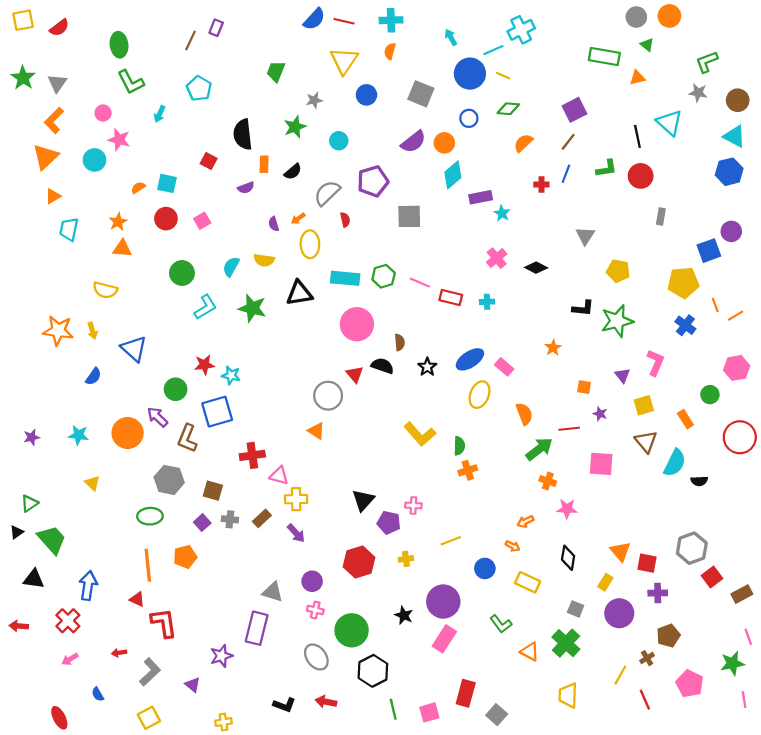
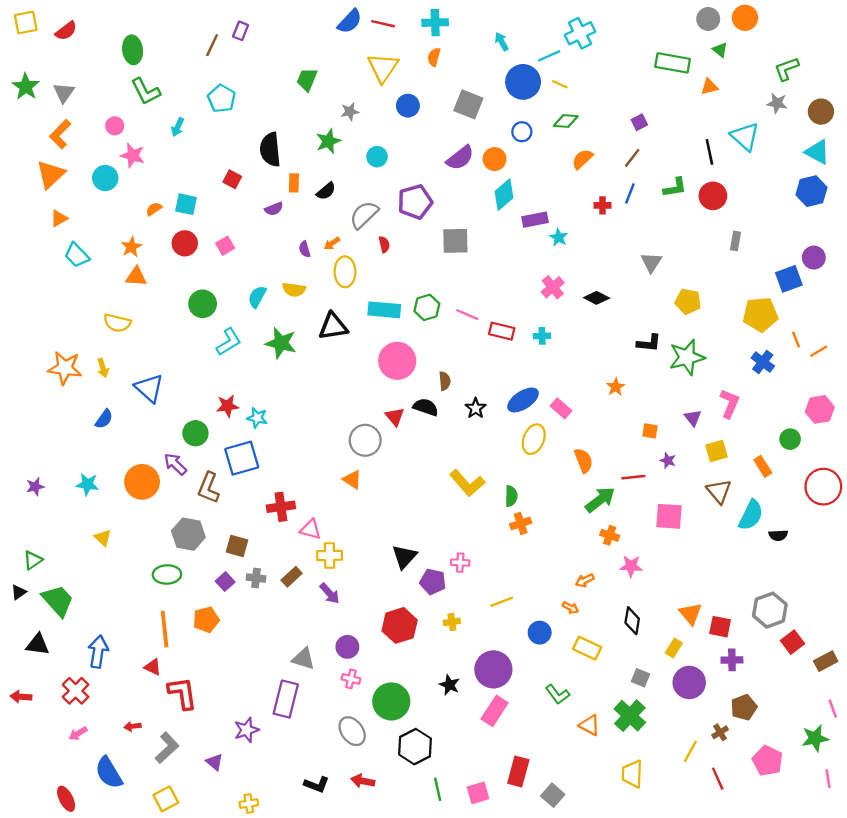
purple square: (574, 110) -> (639, 122), size x0.6
cyan trapezoid: (69, 229) -> (77, 255), turned -55
blue semicircle: (98, 694) -> (109, 773), size x2.0

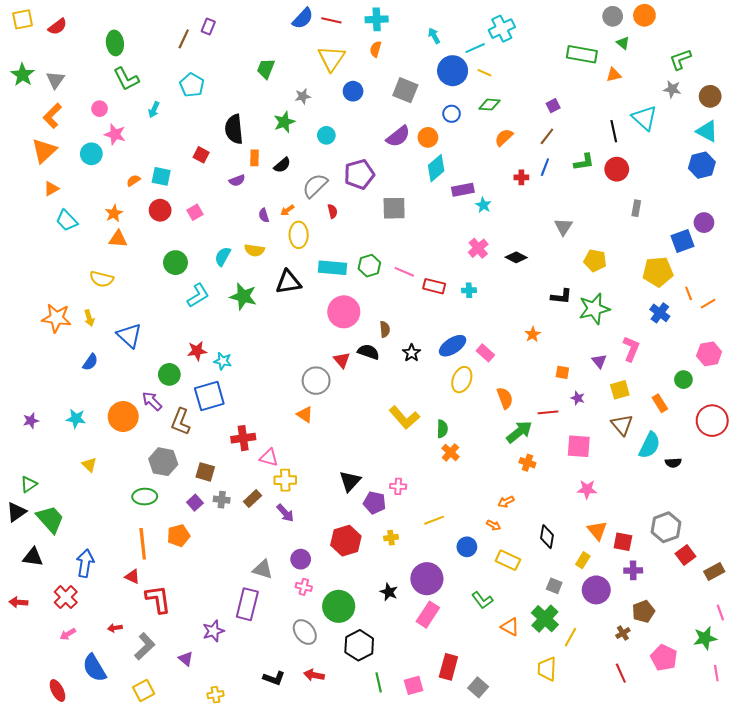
orange cross: (521, 523) -> (451, 452), turned -30
pink star: (631, 566) -> (587, 489), moved
black triangle: (19, 592) -> (16, 512), size x1.5
yellow line: (690, 751) -> (571, 637), moved

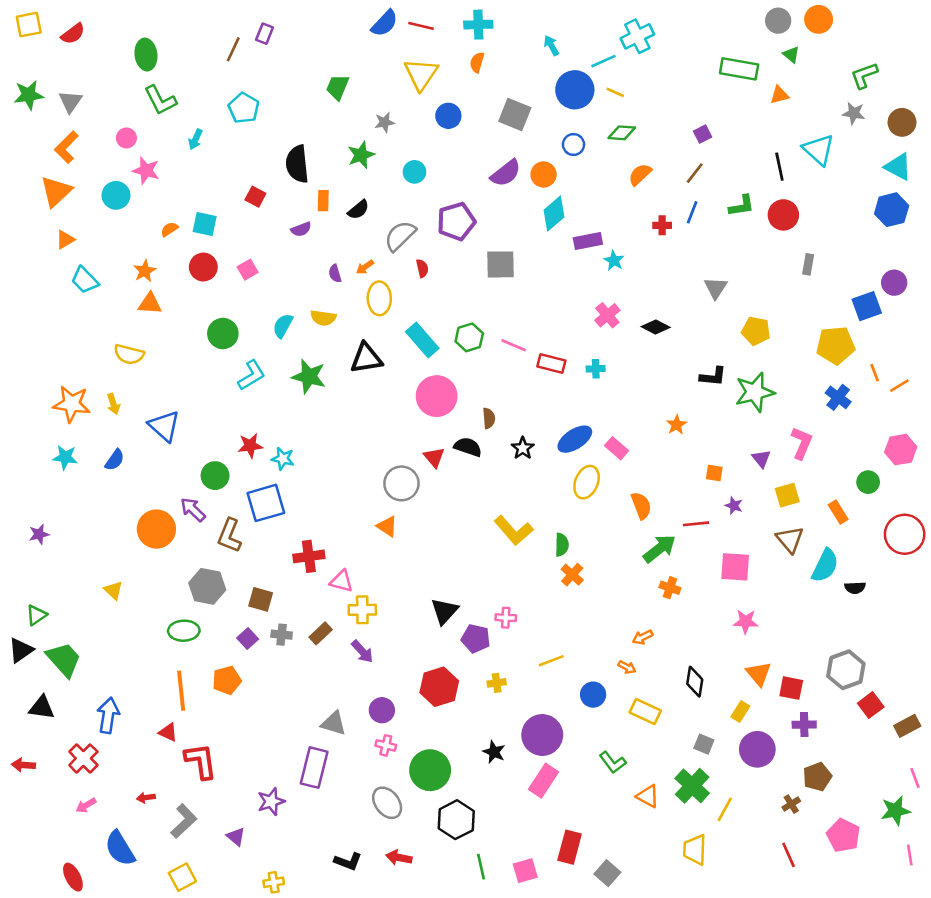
green star: (23, 75) -> (29, 95), turned 30
cyan rectangle: (332, 268) -> (422, 340), turned 44
cyan star: (76, 419) -> (65, 457), moved

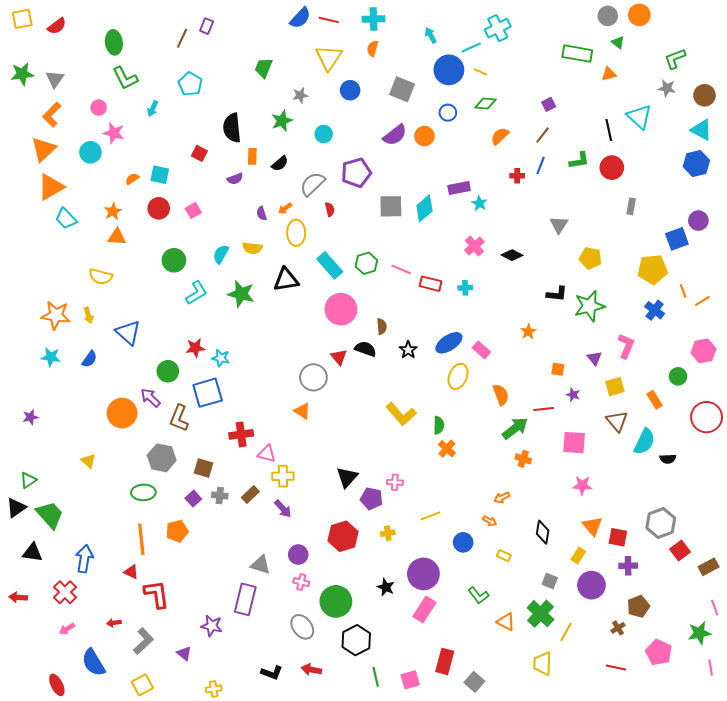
cyan diamond: (554, 214) -> (424, 208), moved
orange triangle: (65, 240) -> (51, 187), size x1.8
yellow rectangle: (645, 712) -> (504, 556), size x0.6
purple star: (271, 801) -> (212, 626), turned 30
red line: (789, 855) -> (616, 668), turned -54

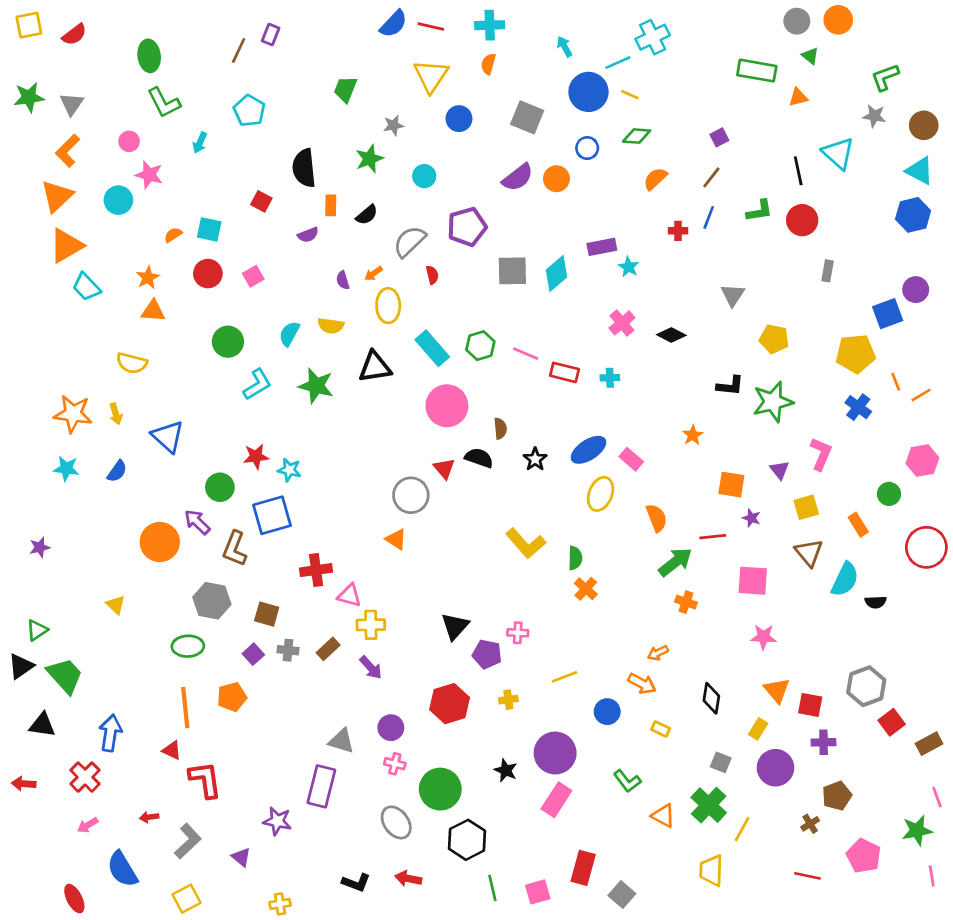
orange square: (558, 369) -> (731, 485), size x1.5
orange arrow: (490, 521) -> (642, 684), size x1.5

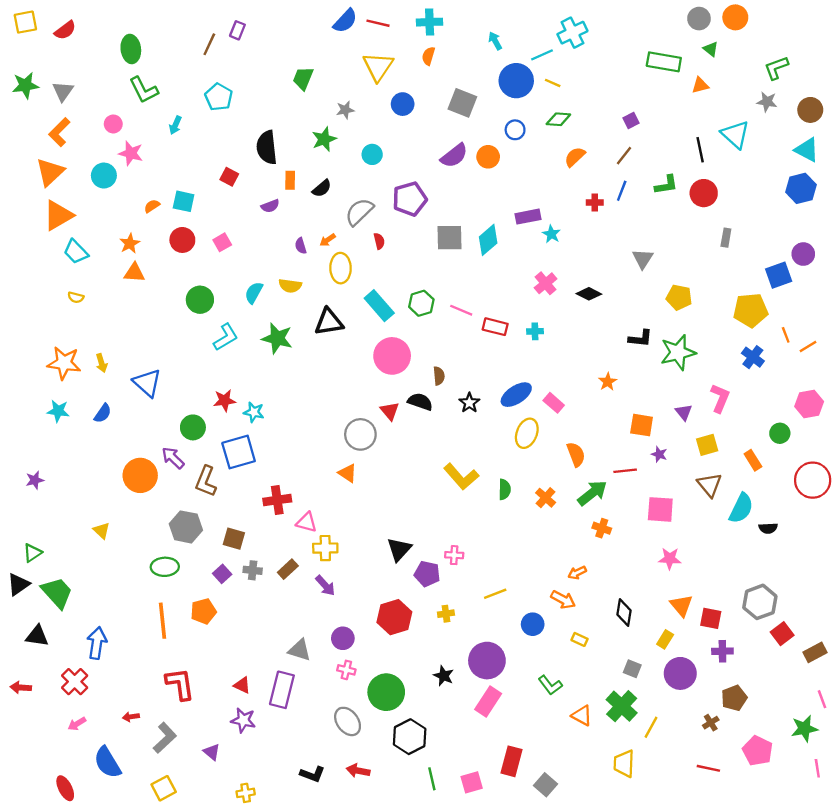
yellow semicircle: (132, 363) -> (76, 297), moved, size x0.6
orange cross: (586, 589) -> (546, 498), moved
red triangle: (172, 750) -> (242, 685), moved

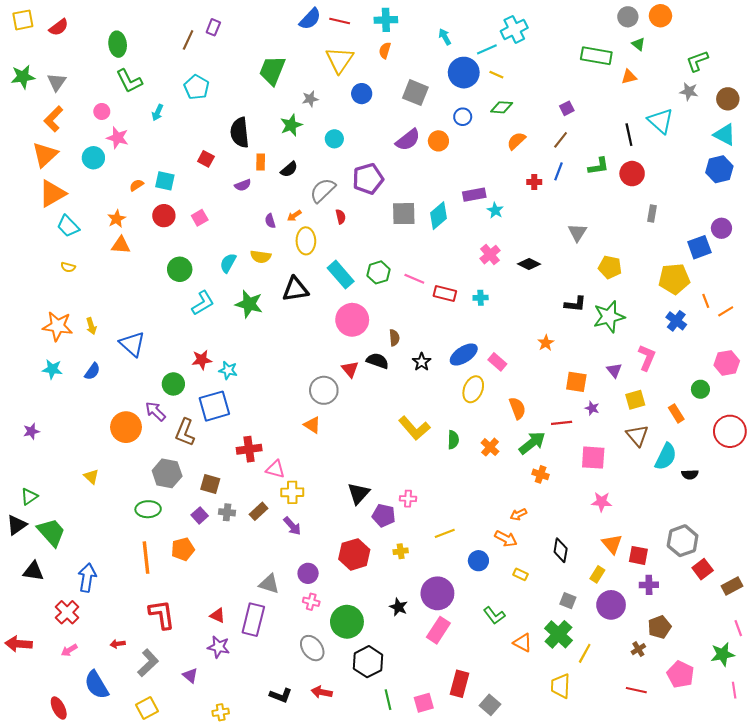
green trapezoid: (303, 78) -> (272, 70), size x1.4
red arrow: (21, 687) -> (19, 644), moved, size x1.4

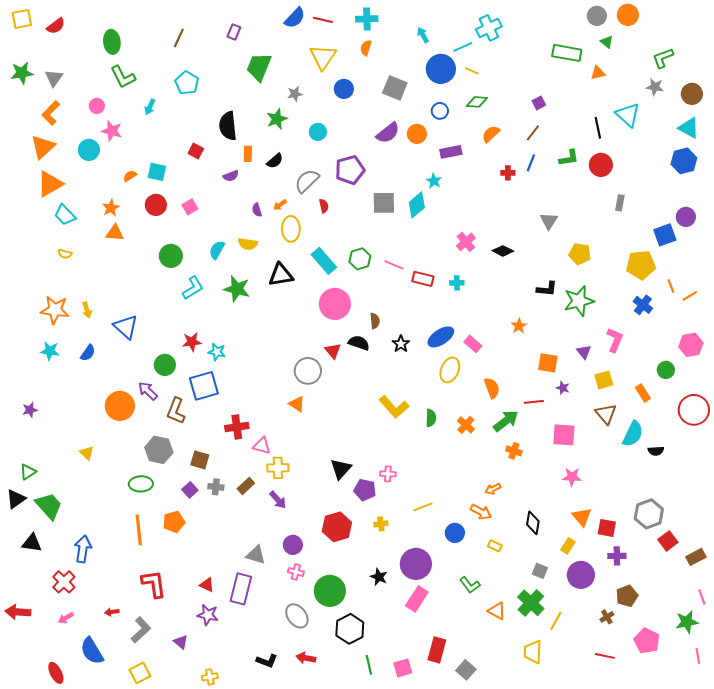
purple rectangle: (213, 27) -> (234, 32), moved
purple rectangle: (474, 195) -> (451, 152), moved
cyan star: (495, 210) -> (434, 181), moved

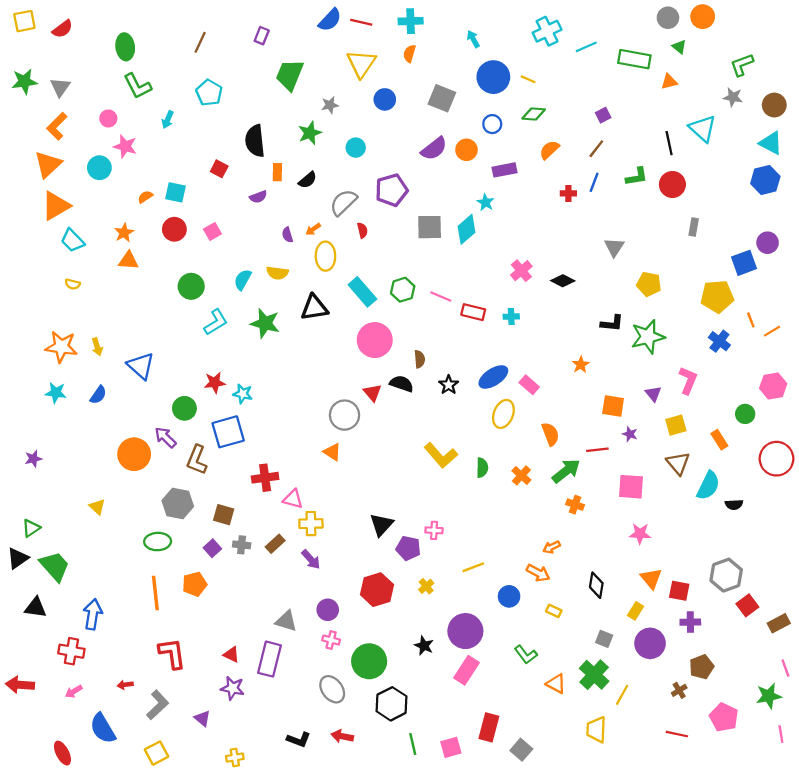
cyan line: (463, 47) -> (586, 47), moved
yellow cross: (381, 524) -> (426, 586), turned -32
red cross: (64, 582) -> (71, 651), turned -35

